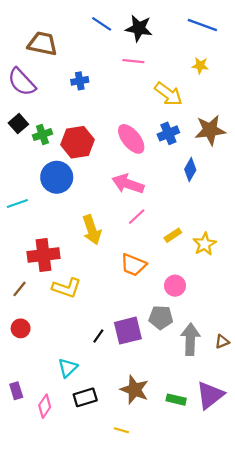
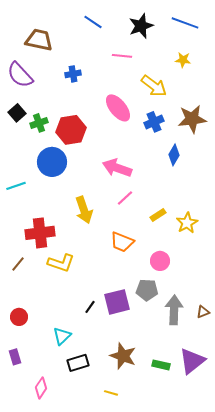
black star: (139, 28) -> (141, 26), moved, turned -30
pink ellipse: (131, 139) -> (118, 108), moved
red circle: (21, 328) -> (19, 317), moved
pink diamond: (45, 406) -> (41, 388), moved

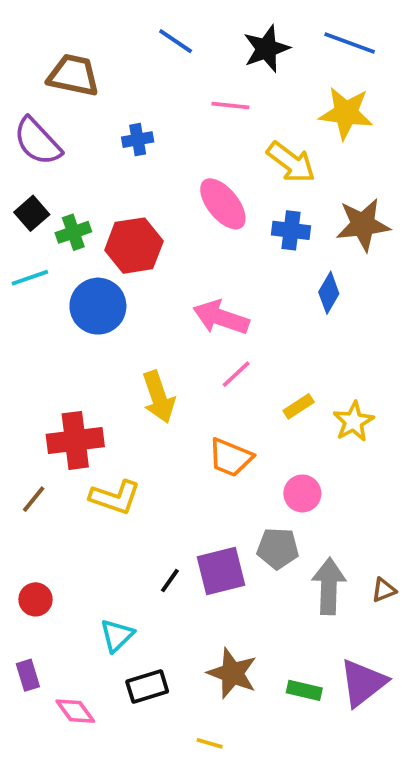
yellow star: (183, 60) -> (346, 113), size x1.8
blue cross: (154, 122) -> (291, 230), turned 30
cyan line: (16, 186) -> (30, 278), moved
pink diamond: (41, 388) -> (75, 711), moved, turned -70

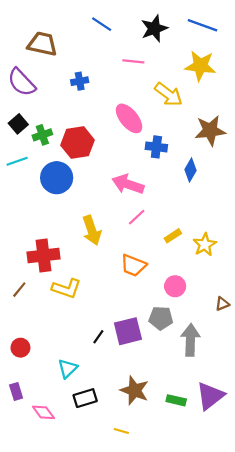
blue cross: (291, 230) -> (156, 147), moved
brown triangle: (384, 590) -> (222, 304), moved

